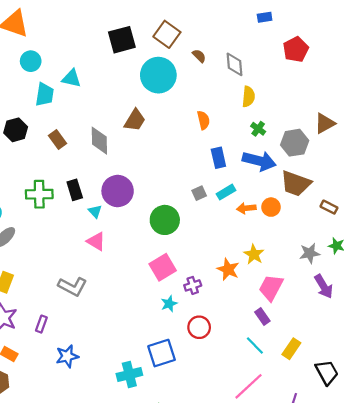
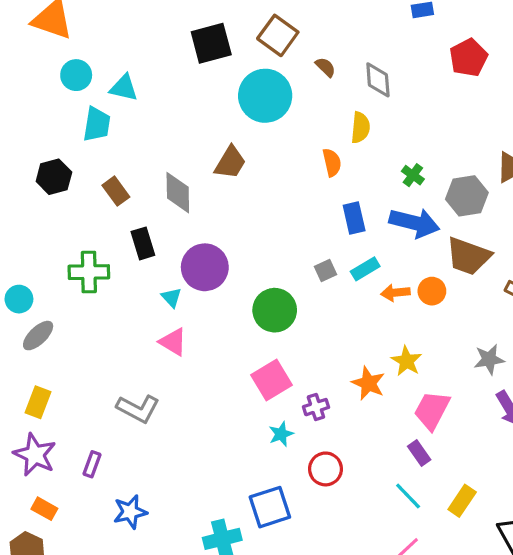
cyan triangle: (71, 78) -> (124, 88), moved
yellow semicircle: (248, 97) -> (360, 128), moved
black rectangle: (75, 190) -> (143, 243), moved

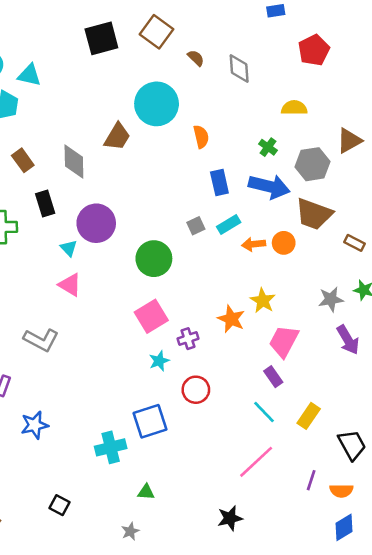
cyan circle: (265, 96) -> (157, 104), moved
yellow semicircle: (360, 128) -> (294, 108), moved, turned -95

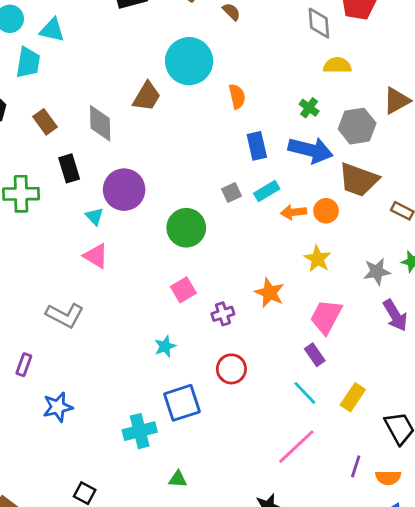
gray diamond: (239, 69) -> (319, 23), moved
yellow star: (263, 301) -> (318, 259), moved
pink square: (151, 316) -> (183, 290), size x0.7
cyan star: (159, 361) -> (165, 346), moved

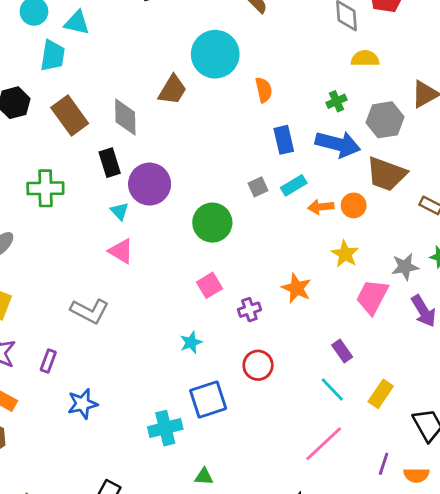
green cross: (309, 108) -> (336, 101), turned 30
brown rectangle: (45, 122) -> (70, 116), size x1.5
black rectangle: (69, 168) -> (110, 163), moved
pink trapezoid: (326, 317) -> (372, 297), moved

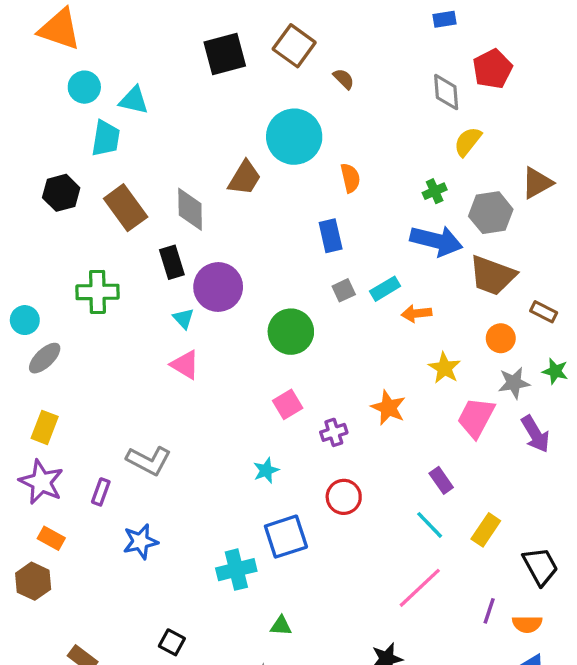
yellow semicircle: (365, 58) -> (468, 142), turned -52
blue rectangle: (284, 140) -> (331, 236), moved
orange circle: (354, 205) -> (501, 338), moved
gray L-shape: (90, 311) -> (149, 461), moved

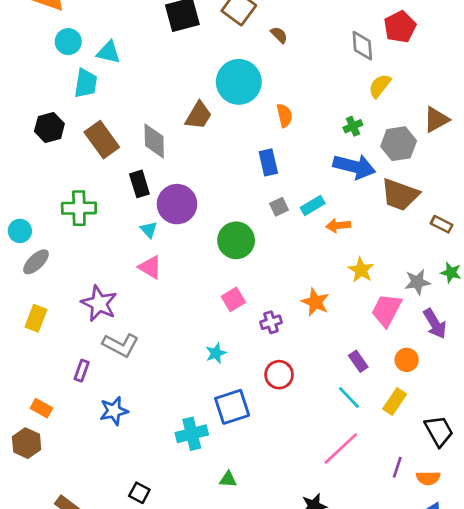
orange circle: (501, 338) -> (407, 360), moved
purple star: (41, 482) -> (99, 303), moved

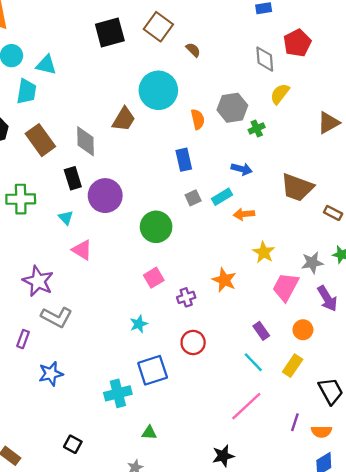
gray hexagon: (399, 144) -> (232, 108), moved
blue arrow: (354, 166) -> (242, 169), moved, size x0.6
cyan triangle: (149, 230) -> (66, 218), moved

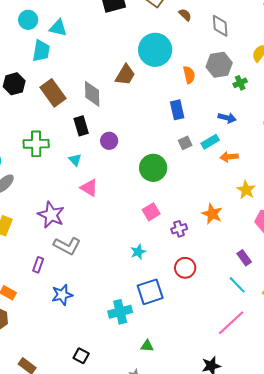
gray diamond: (265, 59) -> (220, 26), moved
purple circle: (105, 196) -> (109, 141), size x0.6

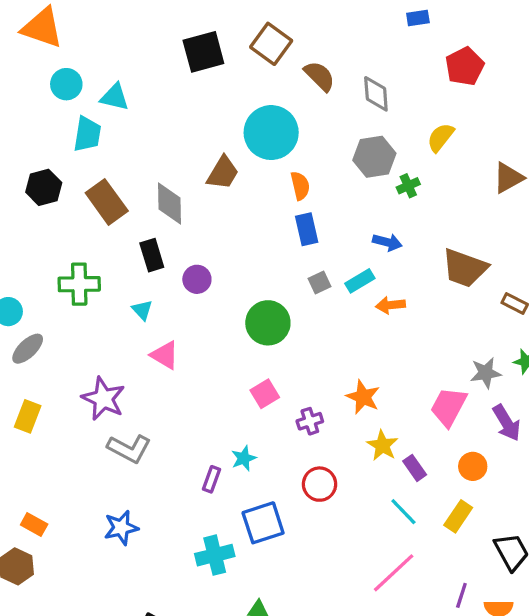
brown semicircle: (185, 15) -> (320, 76), size x1.5
orange semicircle: (189, 75) -> (300, 186), moved
yellow star: (246, 190) -> (382, 445), moved
purple rectangle: (38, 265) -> (211, 479), moved

